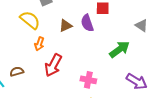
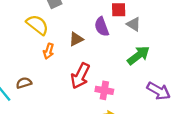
brown triangle: (66, 26) -> (76, 39), moved
gray triangle: (141, 26) -> (134, 24), moved
red arrow: (53, 65) -> (80, 76), moved

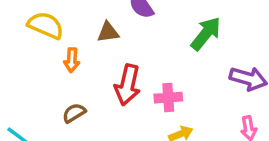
brown triangle: (76, 39) -> (108, 32), turned 32
brown semicircle: (24, 83) -> (74, 113), moved

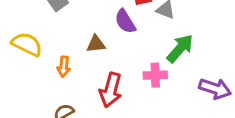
yellow semicircle: (46, 25) -> (27, 44), moved
pink cross: (168, 98) -> (155, 75), moved

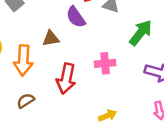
green arrow: (180, 48) -> (141, 33), moved
orange arrow: (64, 67) -> (23, 60), size x1.6

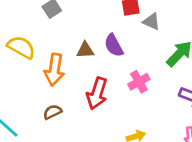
purple semicircle: (76, 17) -> (114, 45), moved
pink cross: (105, 63) -> (139, 82), turned -30

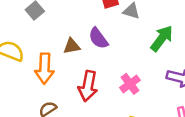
pink cross: (139, 82) -> (130, 84), moved

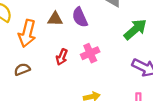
pink cross: (130, 84) -> (90, 53), moved
red arrow: (88, 86) -> (62, 57), size x0.6

